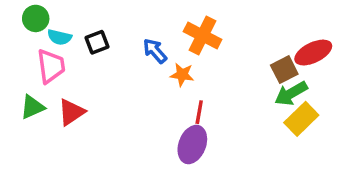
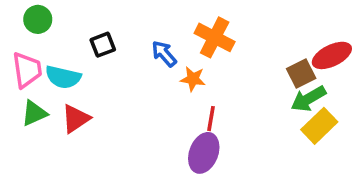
cyan semicircle: (60, 37) -> (63, 77), moved, size x1.4
pink trapezoid: (51, 66) -> (27, 70), moved

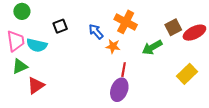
brown square: (301, 74) -> (173, 27), moved
green arrow: (308, 99) -> (152, 47), moved
red triangle: (76, 119) -> (36, 85), moved

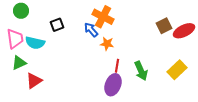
orange cross: (126, 22) -> (103, 17), moved
green arrow: (152, 47) -> (141, 71), moved, turned -84

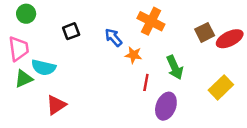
orange cross: (103, 17) -> (151, 21), moved
cyan semicircle: (35, 43) -> (44, 67), moved
green arrow: (141, 71) -> (175, 67), moved
red triangle: (34, 81) -> (56, 105), moved
purple ellipse: (113, 85) -> (166, 106), moved

